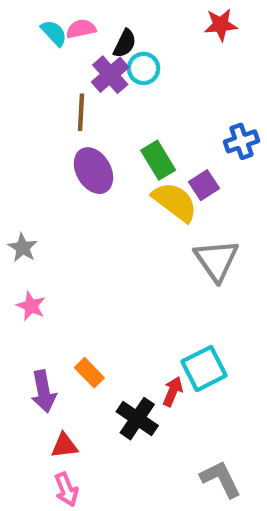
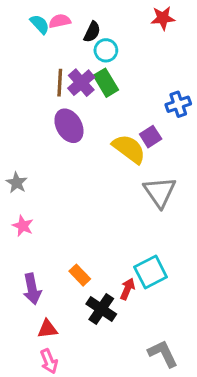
purple cross: (110, 75) -> (81, 83), moved
green rectangle: (158, 160) -> (106, 83), moved
orange rectangle: (89, 373) -> (80, 275), moved

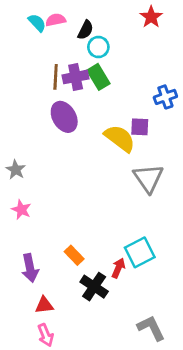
red star: (163, 18) -> (151, 17), turned -30
purple cross: (81, 83) -> (76, 77), turned 30
purple square: (151, 137) -> (140, 127), turned 36

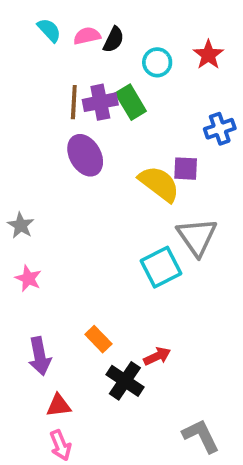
red star: (151, 17) -> (208, 55), moved
pink semicircle: (56, 20) -> (87, 36), moved
cyan circle: (98, 47) -> (157, 62), moved
cyan square: (140, 252) -> (161, 267), moved
red arrow: (118, 268) -> (157, 356), turned 42

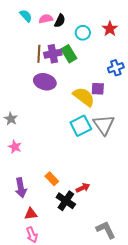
purple ellipse: (85, 155) -> (45, 82), turned -45
cyan square: (161, 267) -> (81, 126), moved

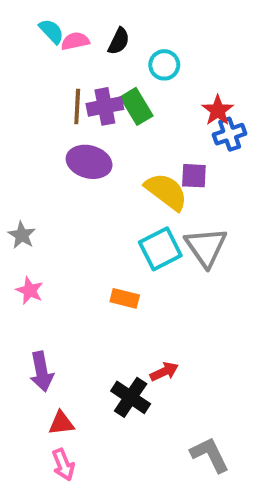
pink semicircle: (46, 19) -> (75, 41), moved
red star: (110, 29) -> (218, 110), moved
orange rectangle: (52, 179) -> (125, 298), moved, turned -32

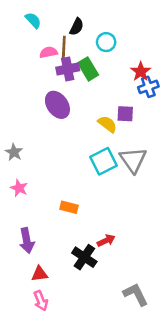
pink semicircle: (75, 41) -> (48, 52), moved
brown line: (77, 106) -> (64, 47), moved
purple ellipse: (89, 162) -> (57, 105), turned 40
yellow semicircle: (166, 192) -> (107, 124), size x0.7
orange rectangle: (125, 298) -> (69, 207), moved

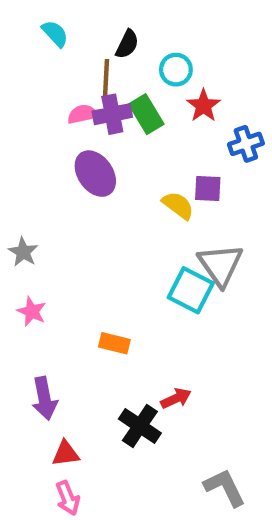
pink semicircle: (48, 52) -> (83, 114), moved
red star: (141, 72) -> (203, 106), moved
cyan square: (104, 161) -> (191, 290), moved, turned -36

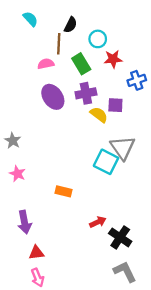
red star: (203, 106) -> (113, 59), turned 30
purple cross: (112, 114) -> (86, 93), moved
black cross: (140, 426) -> (120, 237), moved

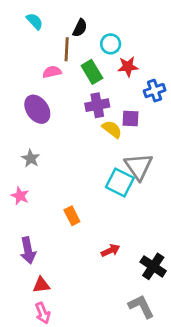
purple ellipse: (53, 97) -> (37, 109), moved
gray star: (13, 141) -> (31, 159), moved
orange rectangle: (63, 191) -> (72, 216), turned 49
black cross: (120, 237) -> (153, 266), moved

